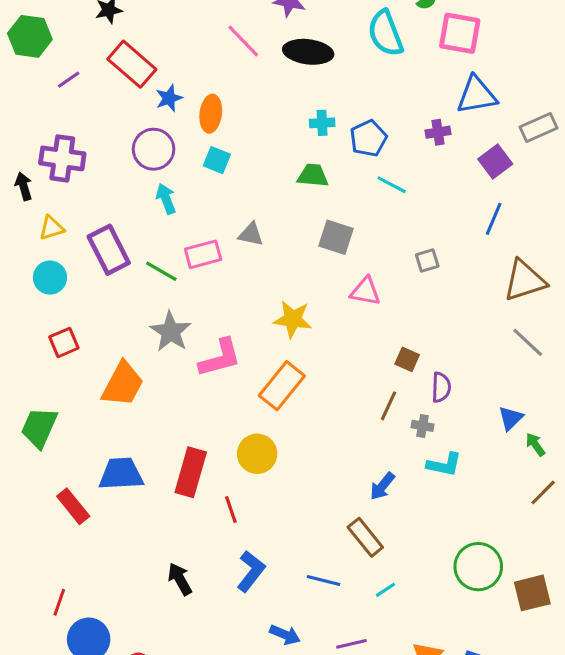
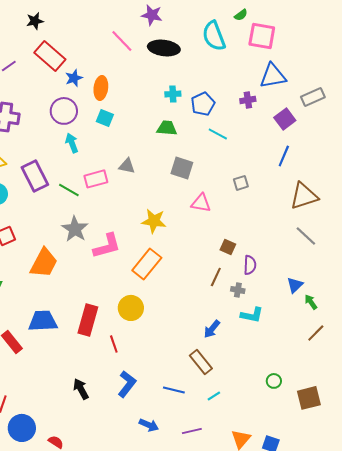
green circle: (478, 567) -> (274, 381), size x0.5

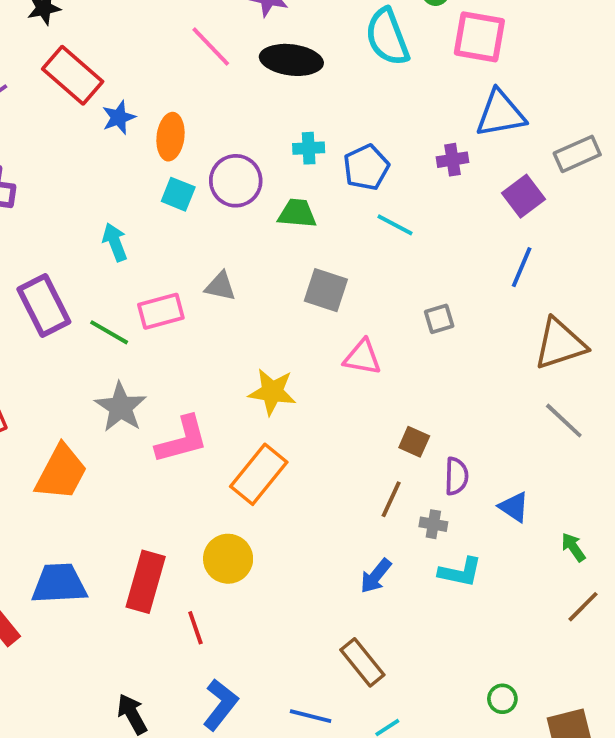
purple circle: (64, 111) -> (236, 181), moved
blue triangle: (295, 285) -> (514, 507), moved, turned -42
blue arrow: (212, 329) -> (376, 576), moved

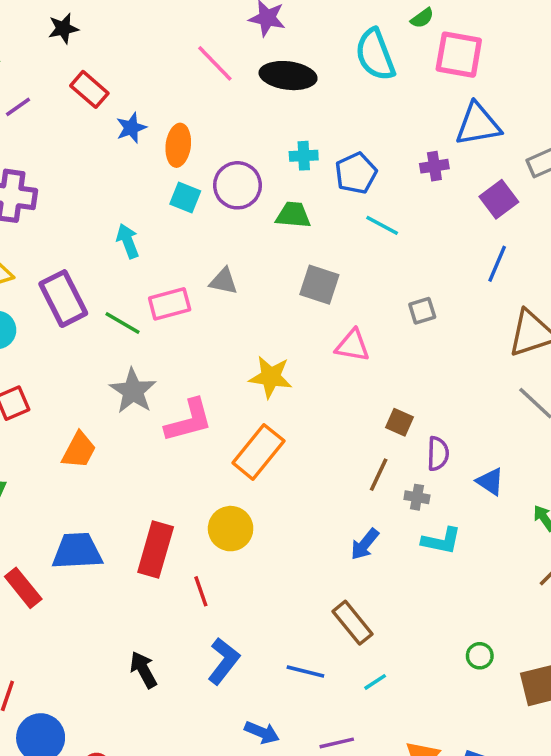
red rectangle: (73, 75) -> (89, 89), size x0.7
orange trapezoid: (61, 472) -> (79, 450), size x0.7

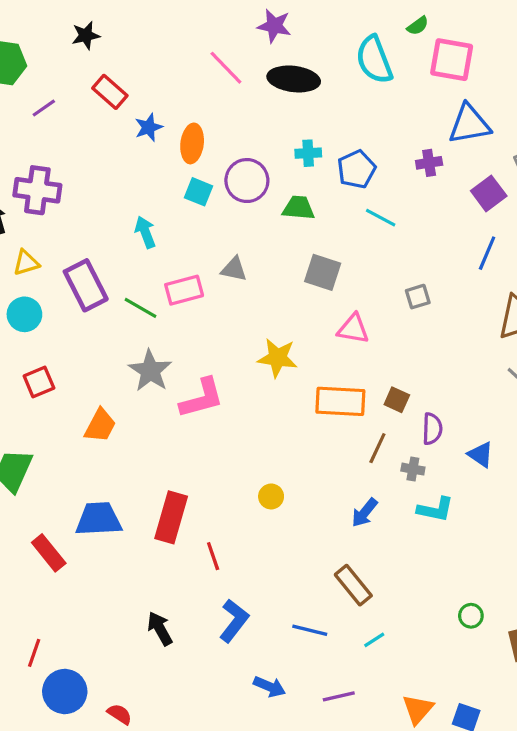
orange rectangle: (258, 452) -> (340, 401), moved, turned 54
yellow circle: (231, 529) -> (271, 496), moved, size x0.6

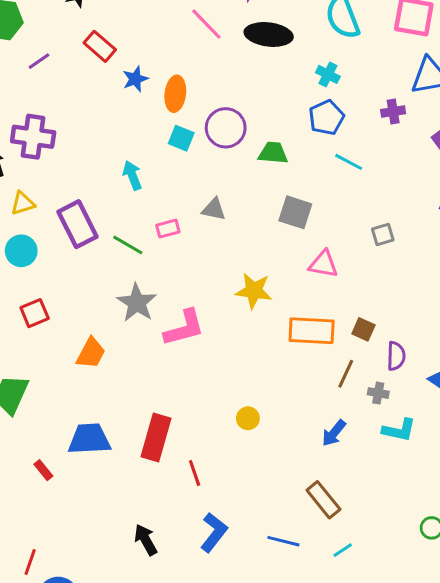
cyan cross: (308, 153) -> (328, 74), moved, turned 30
pink rectangle: (184, 290) -> (168, 229), size x0.7
red rectangle: (49, 553) -> (43, 470), size x0.6

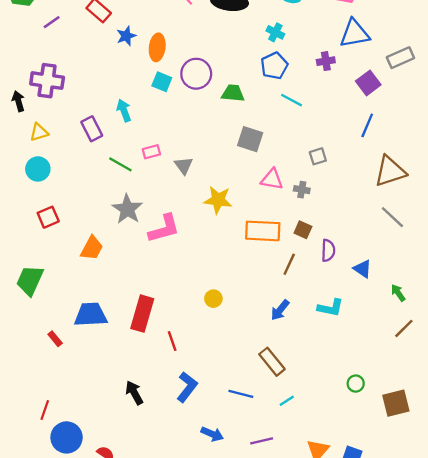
gray triangle: (214, 209) -> (184, 166), moved, turned 42
purple rectangle: (77, 224) -> (92, 129), moved, size x0.7
gray cross: (378, 393) -> (302, 190), moved

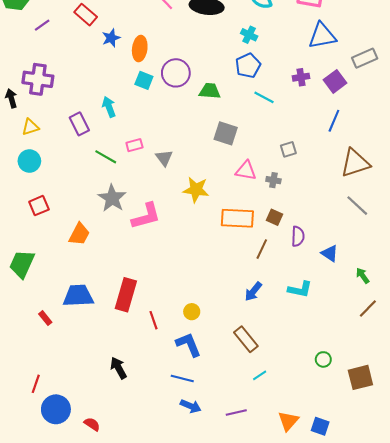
purple cross: (326, 61) -> (301, 77), moved
yellow circle: (213, 299) -> (192, 312), moved
blue L-shape: (187, 387) -> (189, 345), moved, turned -60
blue line: (241, 394) -> (182, 379), moved

